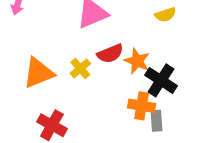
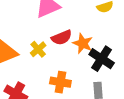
orange cross: (142, 106) -> (60, 82), moved

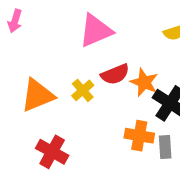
orange cross: (60, 82) -> (139, 136), moved

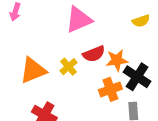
orange star: (144, 82) -> (117, 60), turned -30
orange cross: (139, 136) -> (110, 89), moved, turned -30

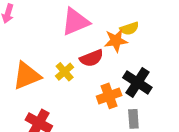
yellow semicircle: (141, 21) -> (129, 28), moved
orange star: (117, 60) -> (116, 41), moved

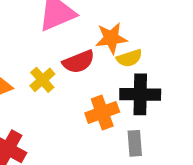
yellow semicircle: (129, 28) -> (129, 58), moved
black cross: (137, 82) -> (140, 94), turned -32

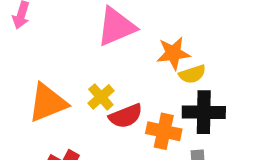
red semicircle: (79, 62) -> (126, 116), moved
orange cross: (102, 112) -> (164, 131), turned 32

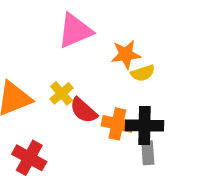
black cross: (204, 112) -> (144, 126), moved
red semicircle: (126, 116) -> (83, 110), turned 64

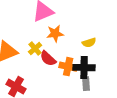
orange star: (126, 54) -> (55, 34), moved
yellow semicircle: (143, 73) -> (89, 43), moved

